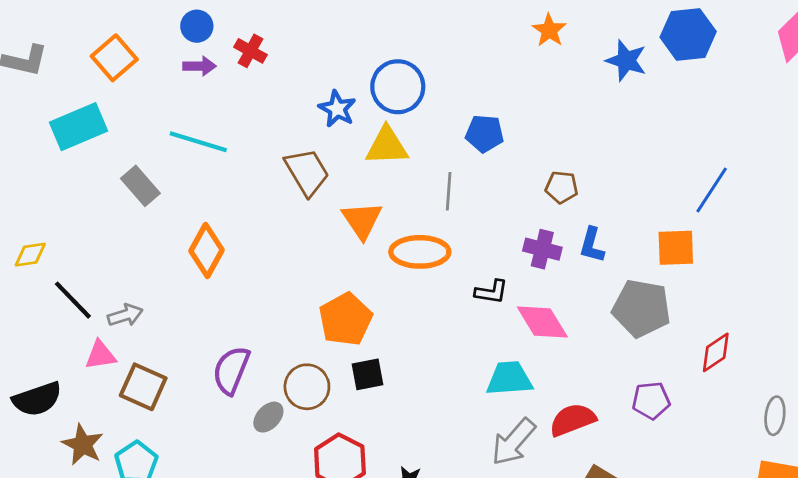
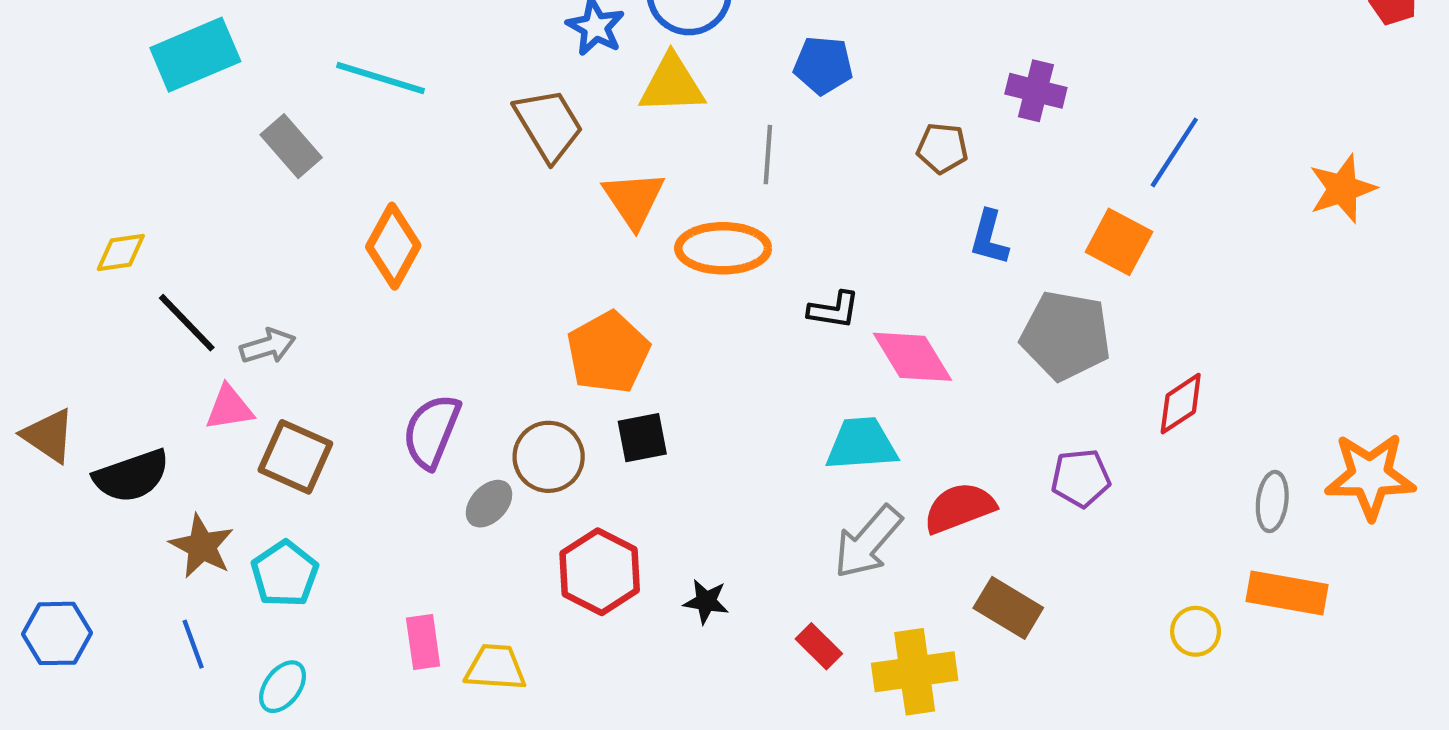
orange square: (676, 248) -> (1119, 242), turned 30
purple cross: (542, 249) -> (1036, 91), moved

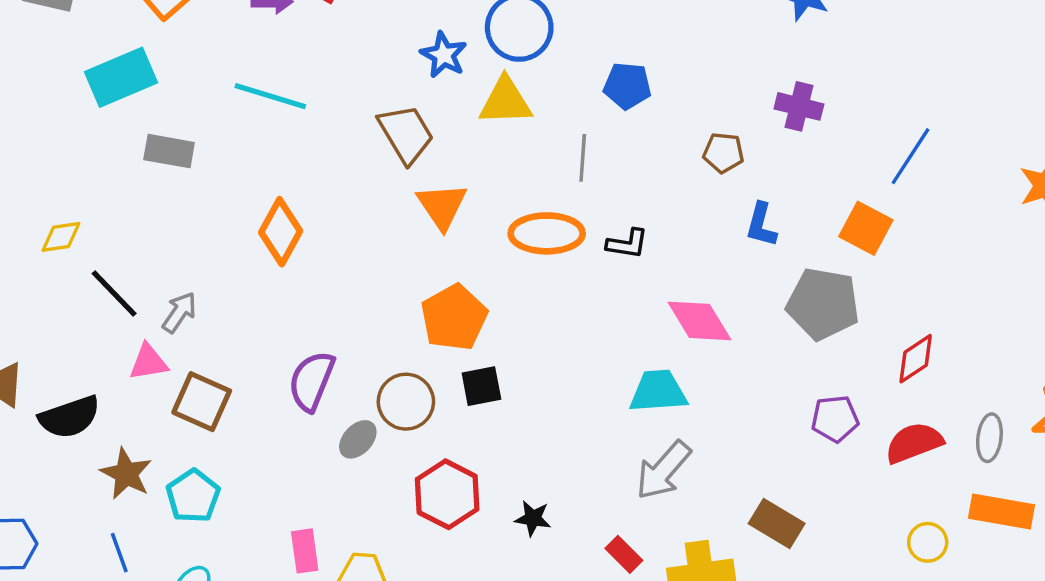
gray rectangle: (291, 146) -> (169, 151), moved, turned -39
orange triangle: (634, 199) -> (442, 206), moved
black L-shape: (834, 310) -> (627, 244), moved
gray arrow: (268, 346) -> (179, 312), turned -39
red semicircle: (959, 508) -> (914, 443), moved

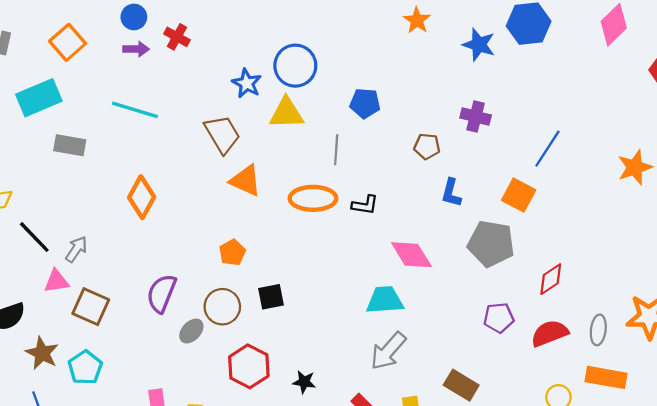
orange triangle: (442, 206) -> (246, 181), turned -32
orange pentagon: (454, 318) -> (232, 253), moved, size x0.6

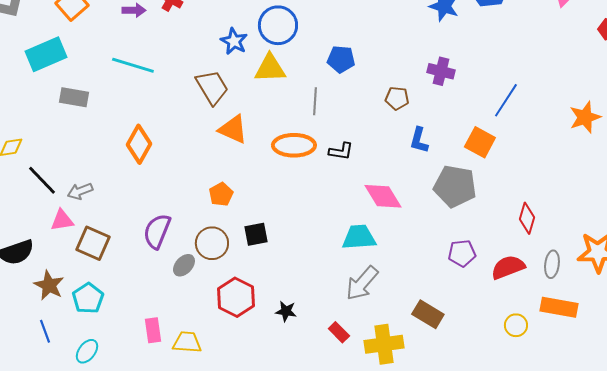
gray arrow: (76, 249) -> (80, 191), turned -145
red diamond: (551, 279) -> (527, 218), moved, turned -40

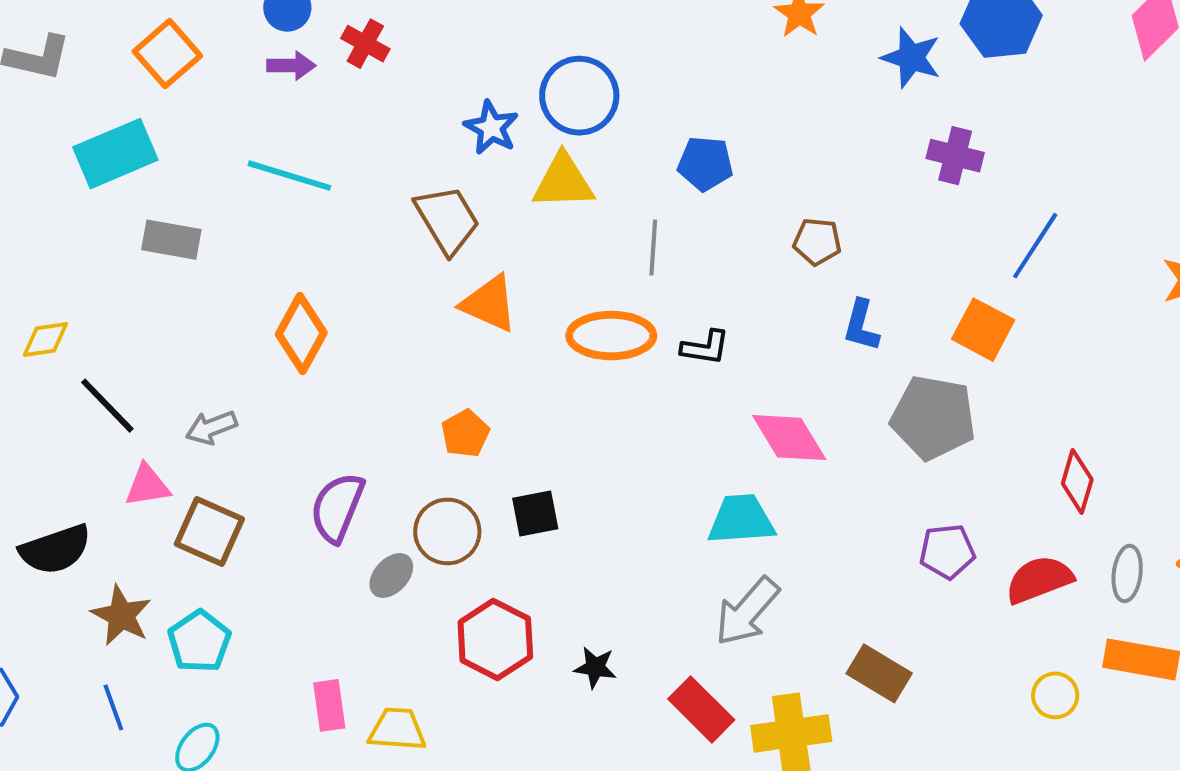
purple cross: (441, 71) -> (955, 156), moved
gray arrow: (80, 191) -> (211, 428), moved
red rectangle: (339, 332) -> (701, 709), size x1.5

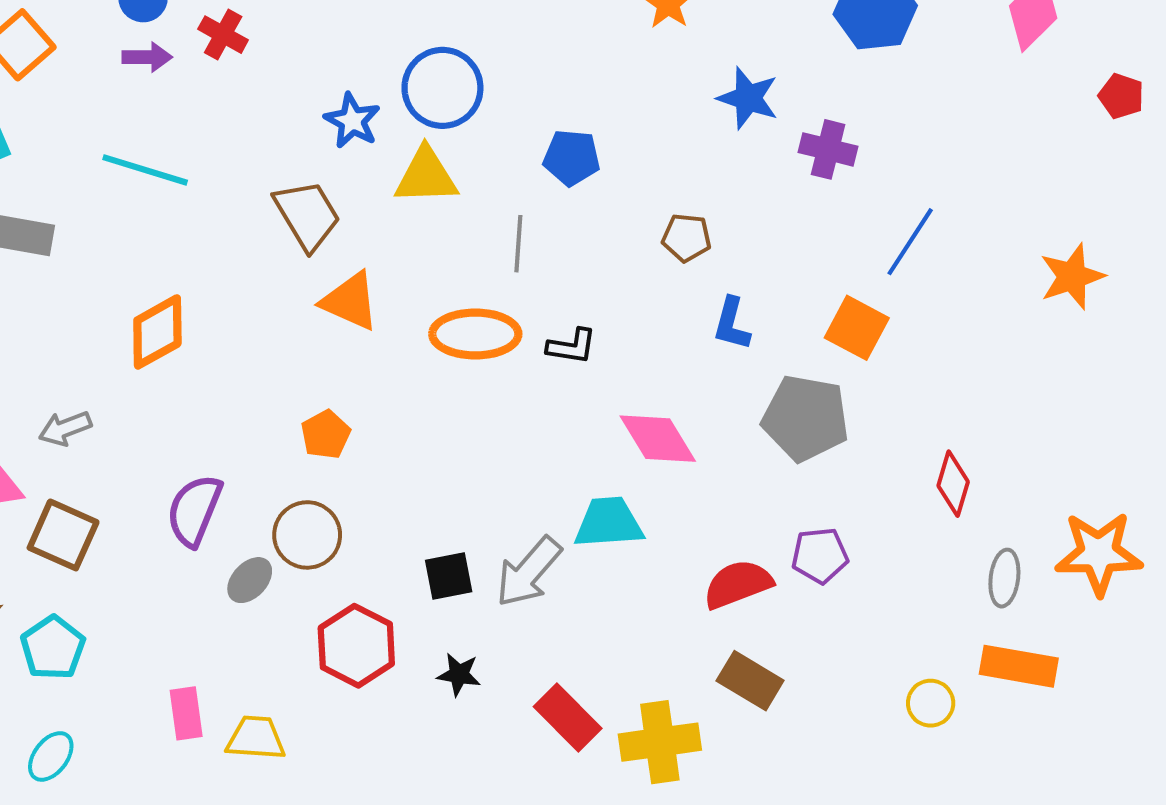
blue star: (911, 58) -> (748, 98), moved
orange diamond: (301, 334) -> (157, 332), turned 32
black square: (535, 513) -> (449, 576), moved
red semicircle: (1039, 579) -> (738, 584), moved
gray arrow: (747, 611) -> (529, 572), moved

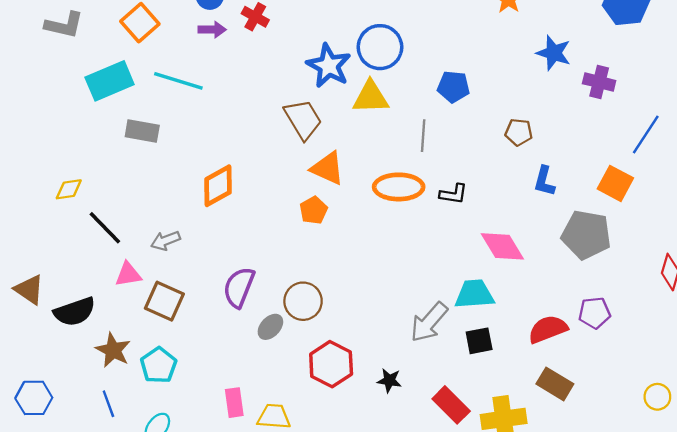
blue star: (352, 121) -> (329, 66), size x1.4
cyan line: (145, 170) -> (178, 81), moved
orange pentagon: (326, 434) -> (314, 210), moved
black square: (449, 576) -> (479, 341), moved

